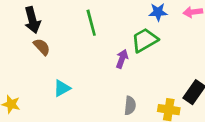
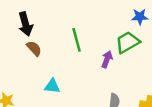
green line: (91, 23) -> (77, 40), moved
cyan triangle: (62, 88) -> (52, 86), turned 35

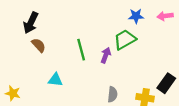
black arrow: (25, 24) -> (31, 23), turned 40
green line: (77, 40) -> (81, 50), moved

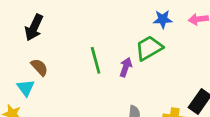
brown semicircle: (39, 45) -> (39, 67), moved
cyan triangle: (55, 80) -> (26, 88), moved, turned 48

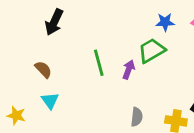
black arrow: (34, 27) -> (54, 22), moved
cyan triangle: (26, 88) -> (50, 101), moved

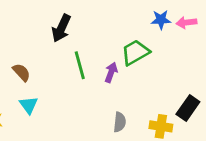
black arrow: (54, 22) -> (61, 28), moved
blue star: (165, 22) -> (161, 20), moved

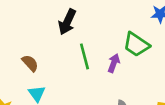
green trapezoid: (135, 52) -> (136, 44), turned -116

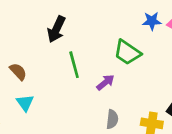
purple arrow: (114, 63) -> (105, 82), moved, turned 30

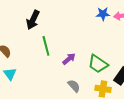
green trapezoid: (127, 52) -> (98, 64), moved
gray semicircle: (112, 119) -> (74, 86), turned -48

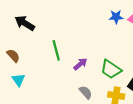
black arrow: (33, 20) -> (25, 23), moved, turned 96

